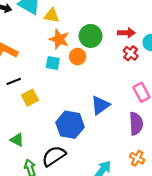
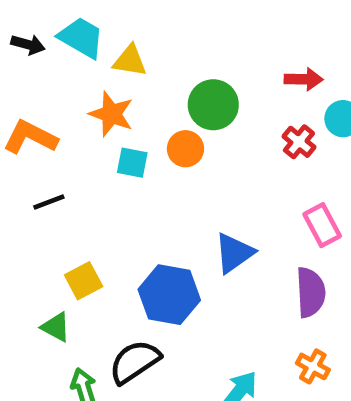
red arrow: (126, 33) -> (304, 79), moved
orange star: (59, 39) -> (111, 114), moved
yellow square: (30, 98) -> (84, 281), moved

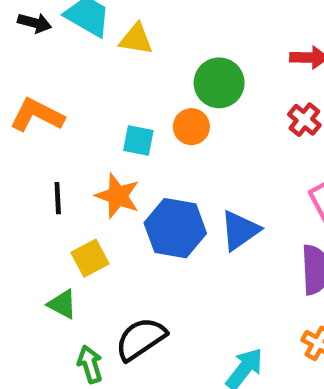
orange star: (111, 114) -> (118, 196), moved
black line: (49, 202) -> (58, 198), moved, turned -72
blue hexagon: (169, 295) -> (175, 228), moved

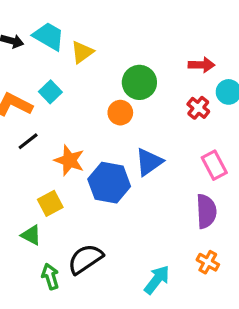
yellow triangle: (136, 39) -> (82, 52), turned -45
cyan square: (138, 140) -> (50, 92), moved, turned 35
black line: (58, 198) -> (28, 141), moved, turned 55
blue triangle: (240, 230) -> (149, 162), moved

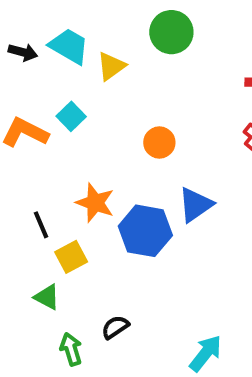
green circle: (139, 82) -> (171, 32), moved
black line: (28, 141) -> (41, 225), moved, turned -75
black semicircle: (85, 259) -> (115, 327), size x0.6

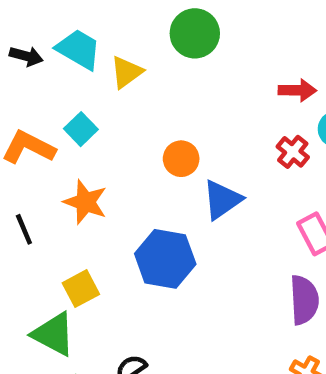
orange star: (95, 203) -> (85, 202), moved
blue triangle: (196, 205) -> (222, 200), moved
black line: (41, 225) -> (24, 229), moved
green triangle: (47, 297) -> (54, 334), size x1.5

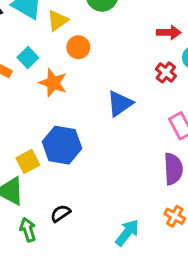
orange circle: (181, 159) -> (78, 47), moved
orange star: (85, 202) -> (53, 83), moved
blue hexagon: (165, 259) -> (62, 145), moved

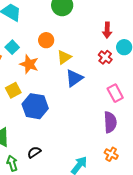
yellow triangle: (58, 21) -> (64, 57), moved
red arrow: (169, 32) -> (107, 30), turned 91
yellow square: (28, 161) -> (13, 90), moved

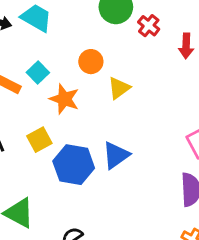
red cross: (105, 57) -> (149, 26), moved
blue triangle: (74, 78) -> (116, 155), moved

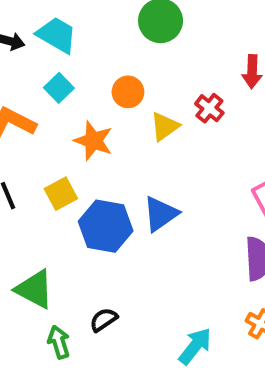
red cross: (149, 26) -> (209, 108), moved
cyan square: (38, 72) -> (59, 88), moved

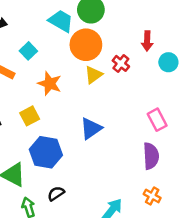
cyan trapezoid: (57, 35) -> (61, 21), moved
orange circle: (128, 92) -> (86, 45), moved, size x1.6
blue hexagon: (106, 226) -> (46, 152), moved

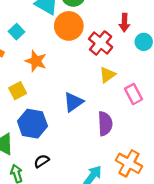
red cross: (121, 63) -> (101, 43), size x1.5
yellow triangle: (93, 75) -> (107, 75), moved
purple semicircle: (151, 156) -> (105, 124), moved
orange cross: (152, 196) -> (129, 163), size x1.6

